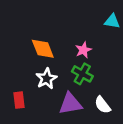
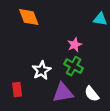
orange diamond: (43, 49) -> (29, 17), moved

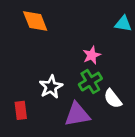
green cross: (74, 66) -> (90, 82), turned 30
white semicircle: (92, 94) -> (113, 99), moved

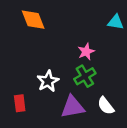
white semicircle: (113, 99) -> (106, 106), moved

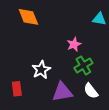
green cross: (85, 76) -> (83, 65), moved

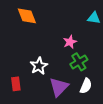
white semicircle: (91, 91) -> (86, 86), turned -119
purple triangle: (62, 92) -> (59, 87), turned -35

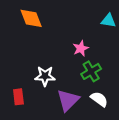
white star: (39, 66) -> (45, 76), turned 30
white semicircle: (86, 86) -> (99, 99), turned -77

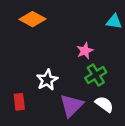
orange diamond: (31, 18) -> (33, 19), turned -40
white star: (45, 76) -> (47, 80), turned -30

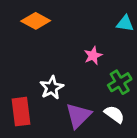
green cross: (96, 75) -> (120, 82), moved
red rectangle: (19, 102) -> (21, 112), size x1.5

